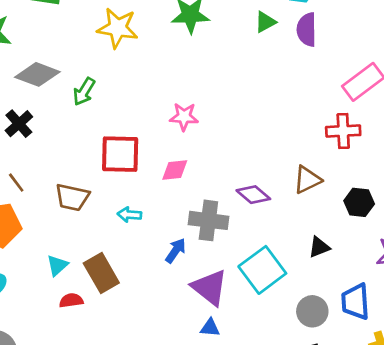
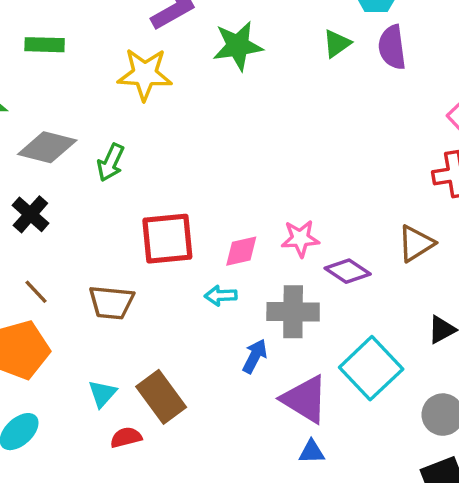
pink star: (184, 117) -> (300, 238), moved
cyan arrow: (129, 215) -> (221, 296), moved

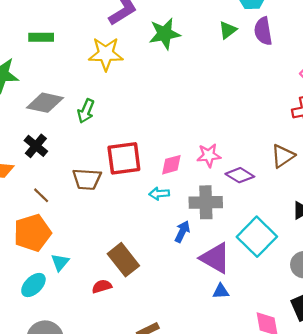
brown trapezoid: (111, 302) -> (87, 179), moved
cyan triangle: (102, 394) -> (60, 262), moved

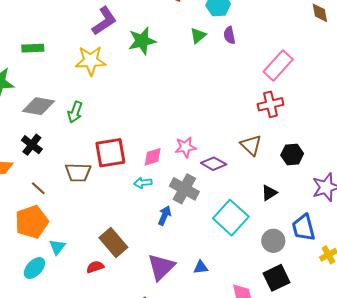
purple semicircle: (263, 31) -> (229, 35), size x0.7
brown triangle: (283, 156) -> (251, 145), turned -40
gray cross: (206, 202) -> (184, 189), turned 32
purple triangle: (215, 258) -> (161, 267), moved, turned 48

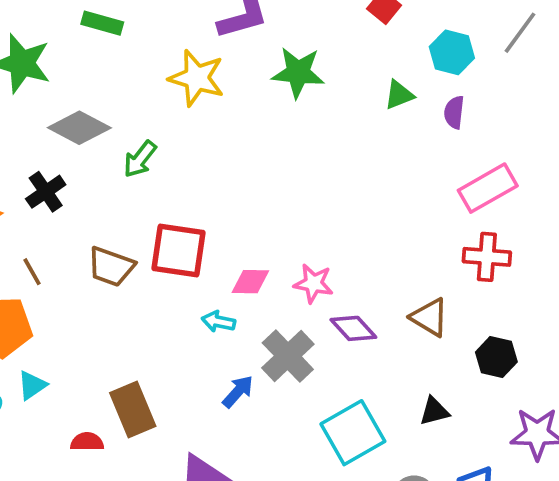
pink rectangle: (278, 66) -> (488, 188), moved
brown triangle: (251, 145) -> (430, 317), turned -30

